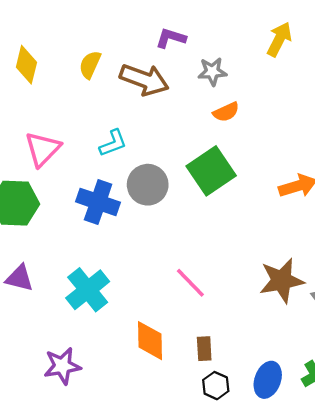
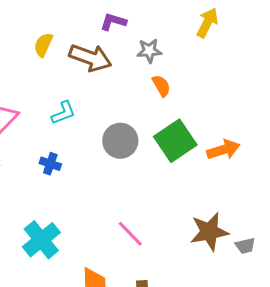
orange semicircle: (226, 112) -> (161, 86), turned -95
green square: (211, 171) -> (175, 141), moved
gray circle: (148, 185) -> (120, 141), moved
blue cross: (98, 202) -> (50, 164), size x0.6

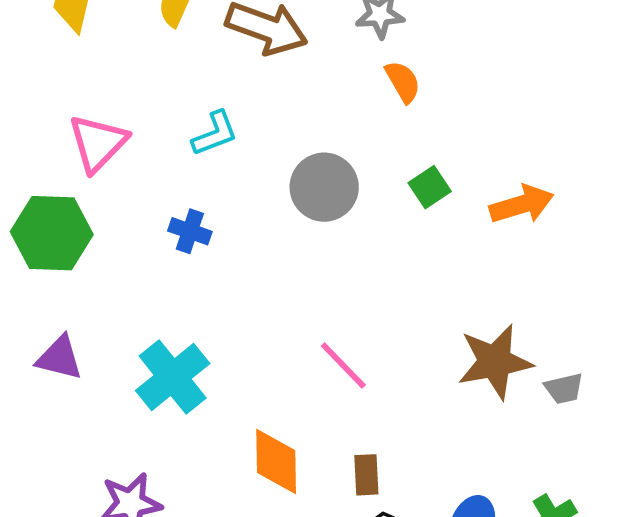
green square: (175, 141) -> (430, 187), size x0.5

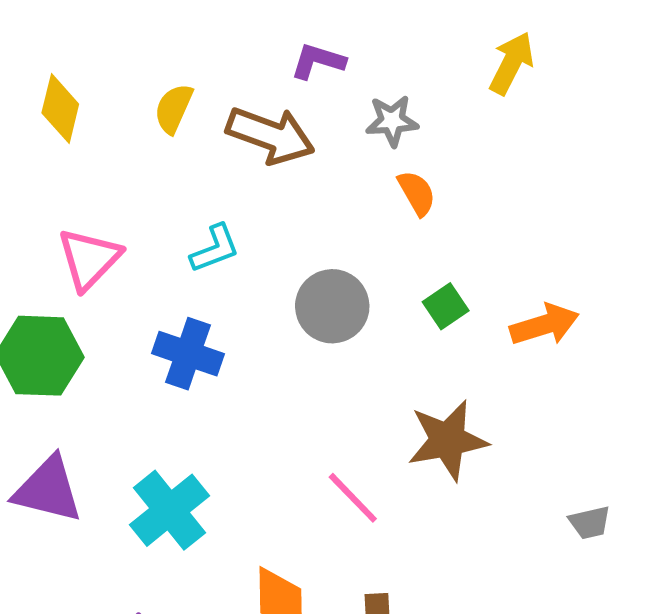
blue cross: (190, 231) -> (188, 354), size x1.5
purple triangle: (59, 358) -> (48, 490), size x1.4
brown star: (495, 362) -> (448, 440), moved

